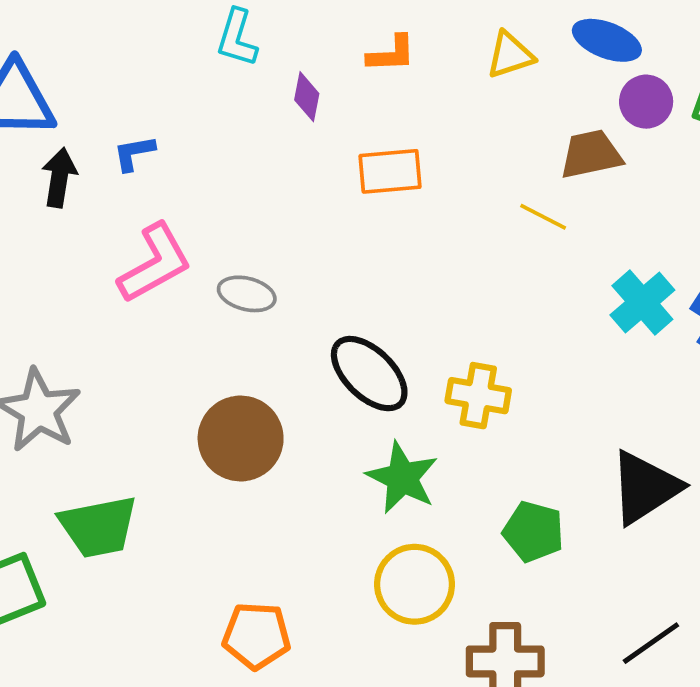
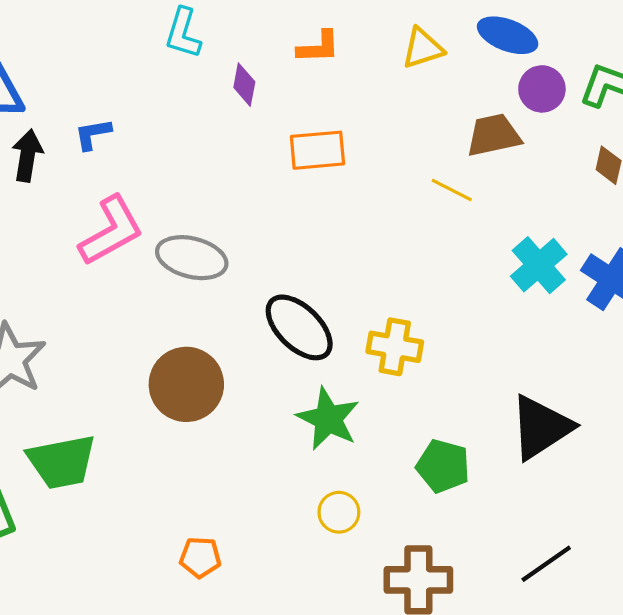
gray ellipse: (247, 294) -> (192, 258), size x1.4
yellow circle: (415, 584) -> (339, 512), size x0.6
orange pentagon: (257, 636) -> (200, 557), size x0.7

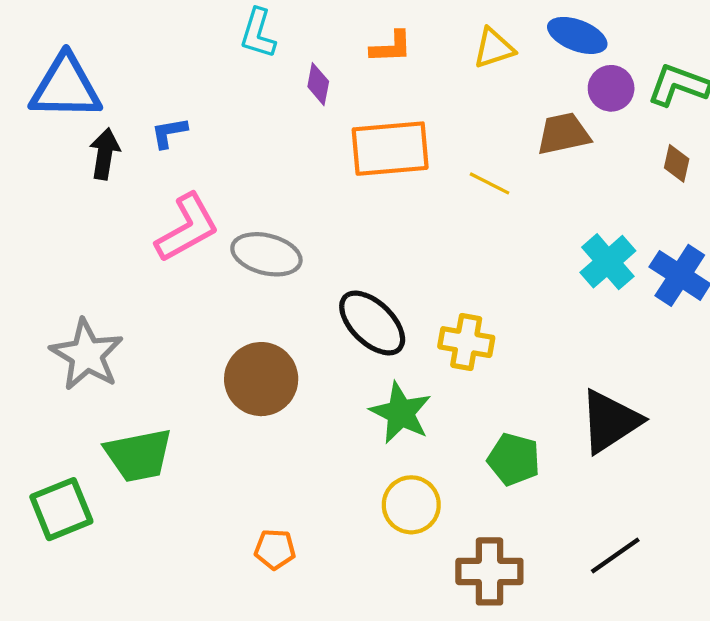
orange rectangle: (317, 150) -> (390, 149), size x1.4
yellow line: (452, 190) -> (489, 183), moved
yellow circle: (339, 512) -> (411, 505), size x1.4

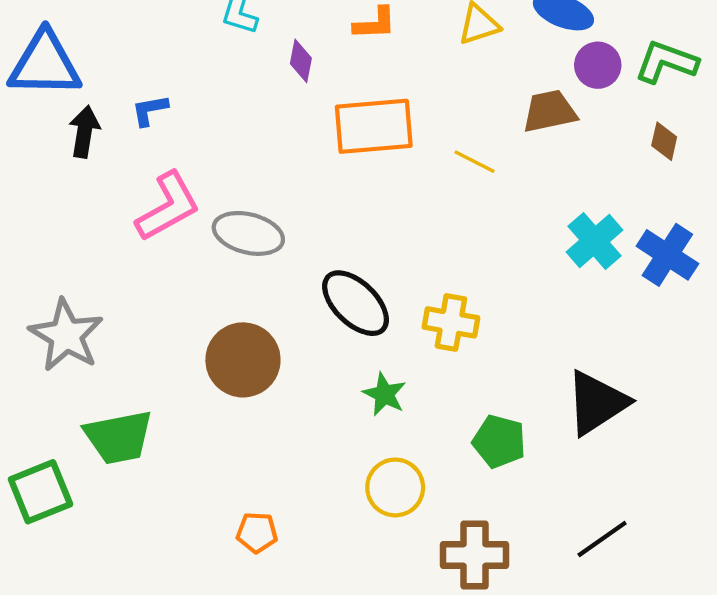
green star: (401, 413) -> (384, 394), size x0.7

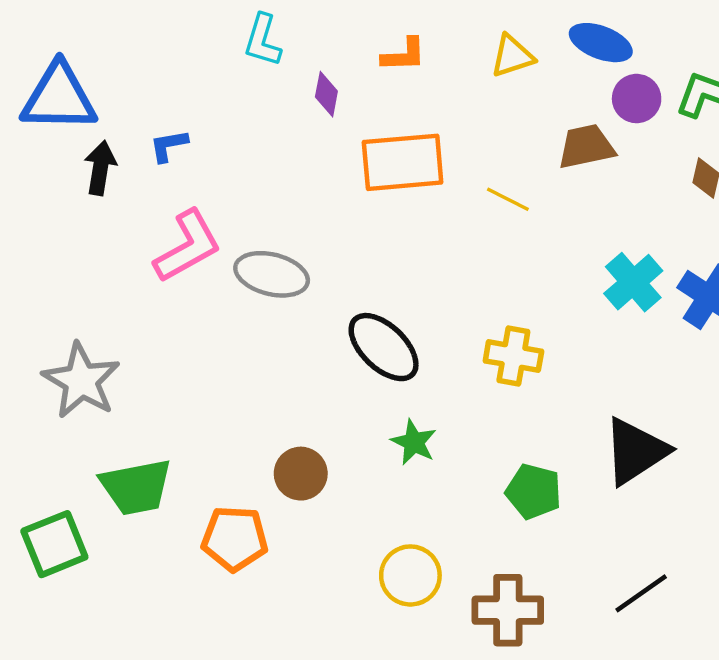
yellow cross: (451, 322) -> (513, 356), moved
brown circle: (243, 360) -> (301, 474), moved, size x0.7
yellow circle: (395, 487) -> (410, 575), moved
orange pentagon: (257, 532) -> (235, 539), moved, size x1.5

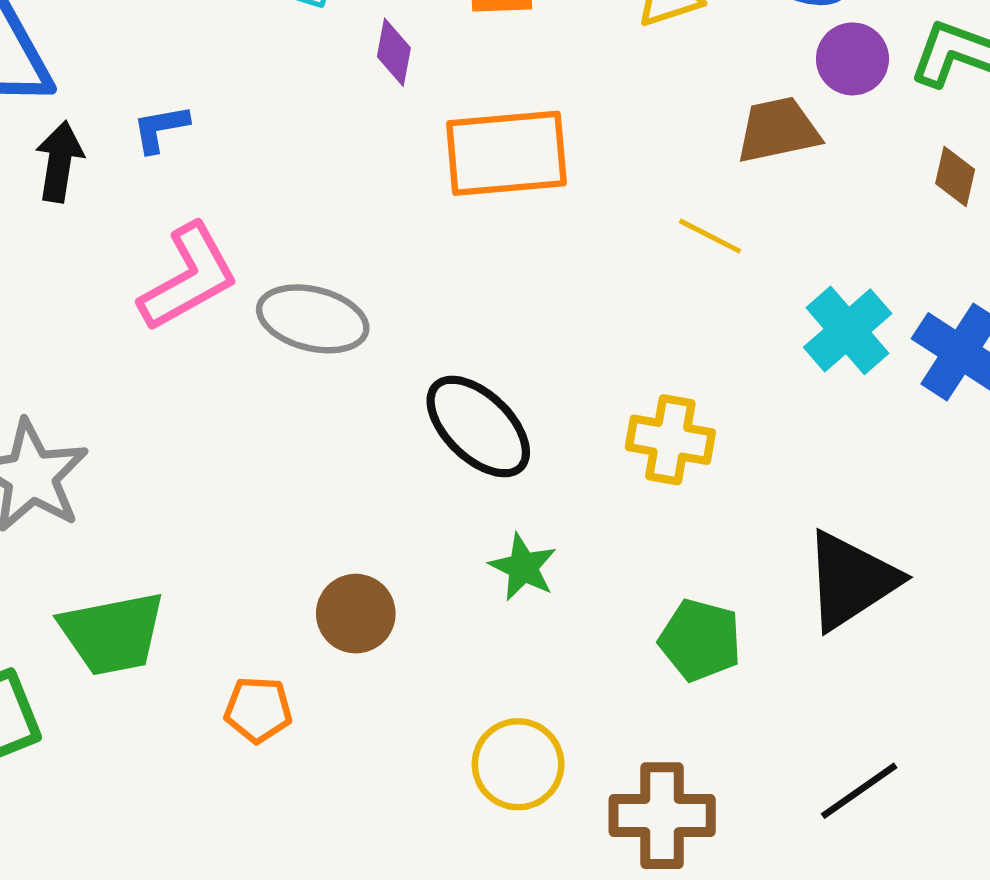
yellow line: (508, 199) -> (710, 236), moved
orange pentagon: (235, 539) -> (258, 710), size x0.7

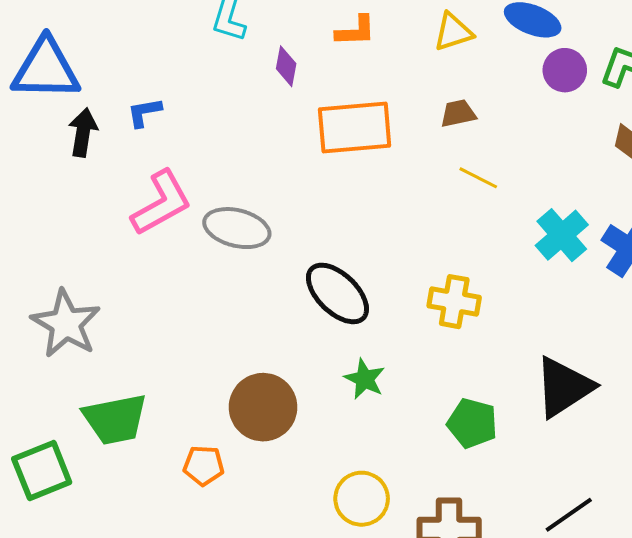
brown trapezoid: (778, 130) -> (458, 113), moved, size x0.7
brown circle: (356, 614) -> (263, 407), size x1.4

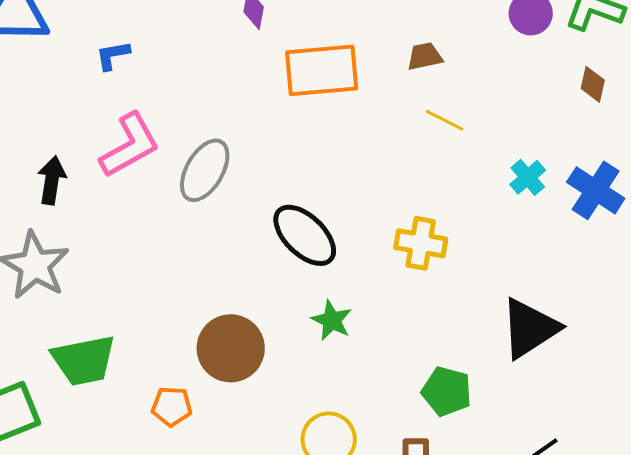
black arrow: (83, 133) -> (52, 180), moved
gray ellipse: (237, 228) -> (205, 170), turned -74
cyan cross: (562, 235) -> (528, 177), size x0.7
green pentagon: (472, 423) -> (447, 391), moved

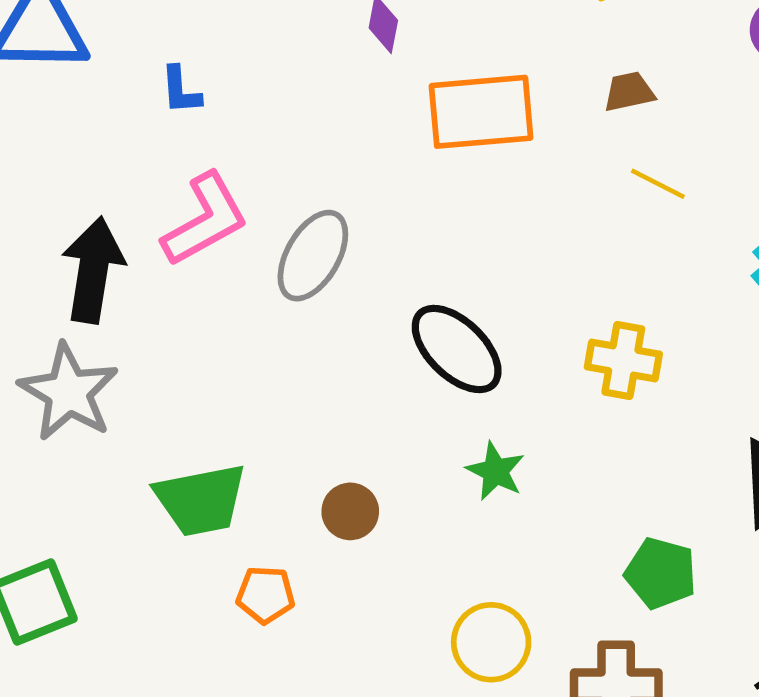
blue L-shape: (113, 55) -> (181, 90), turned -84
black arrow: (52, 180) -> (93, 270), size x1.5
brown circle: (231, 348) -> (350, 511), size x0.6
green trapezoid: (84, 360) -> (201, 500), moved

